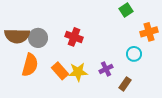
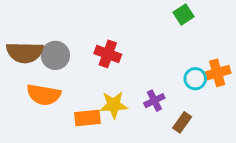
orange cross: (149, 32) -> (217, 73), moved
orange semicircle: (30, 65) -> (44, 95), turned 85
orange rectangle: (60, 71) -> (87, 118), moved, turned -54

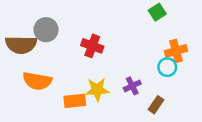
gray circle: (55, 55) -> (46, 30), moved
orange cross: (217, 73) -> (176, 51), moved

